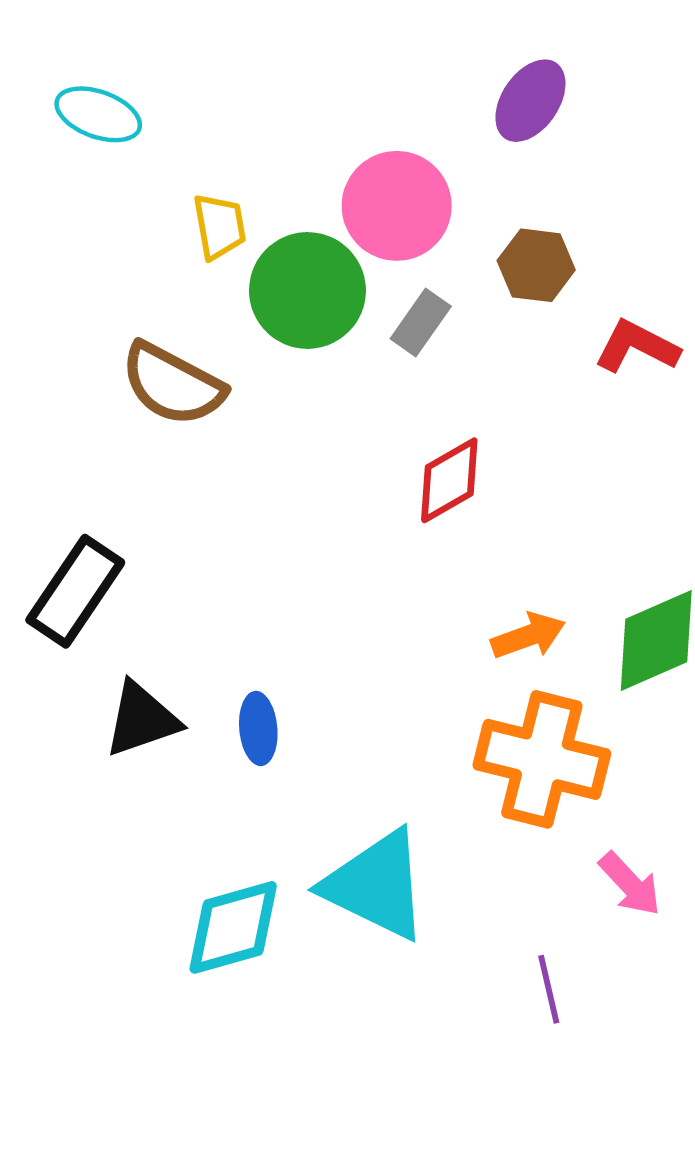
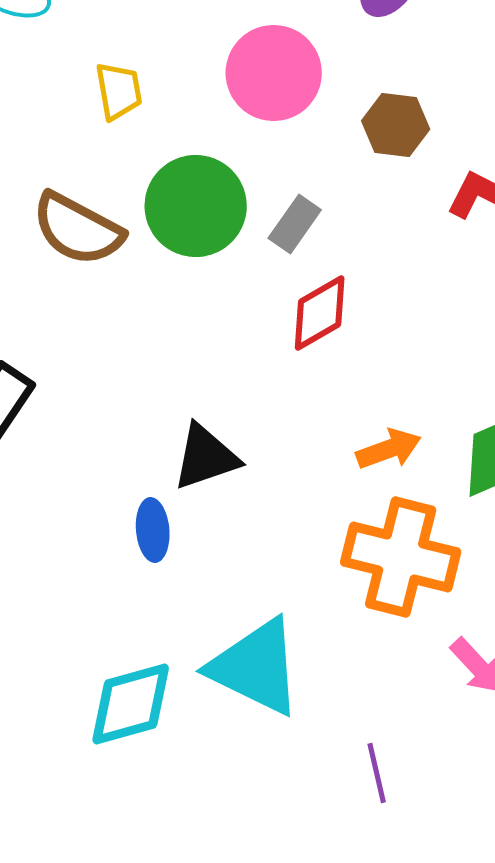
green circle: (307, 290) -> (196, 206), moved
gray rectangle: (421, 322) -> (295, 224), moved
black triangle: (142, 719) -> (206, 457), moved
purple line: (549, 989) -> (377, 773), moved

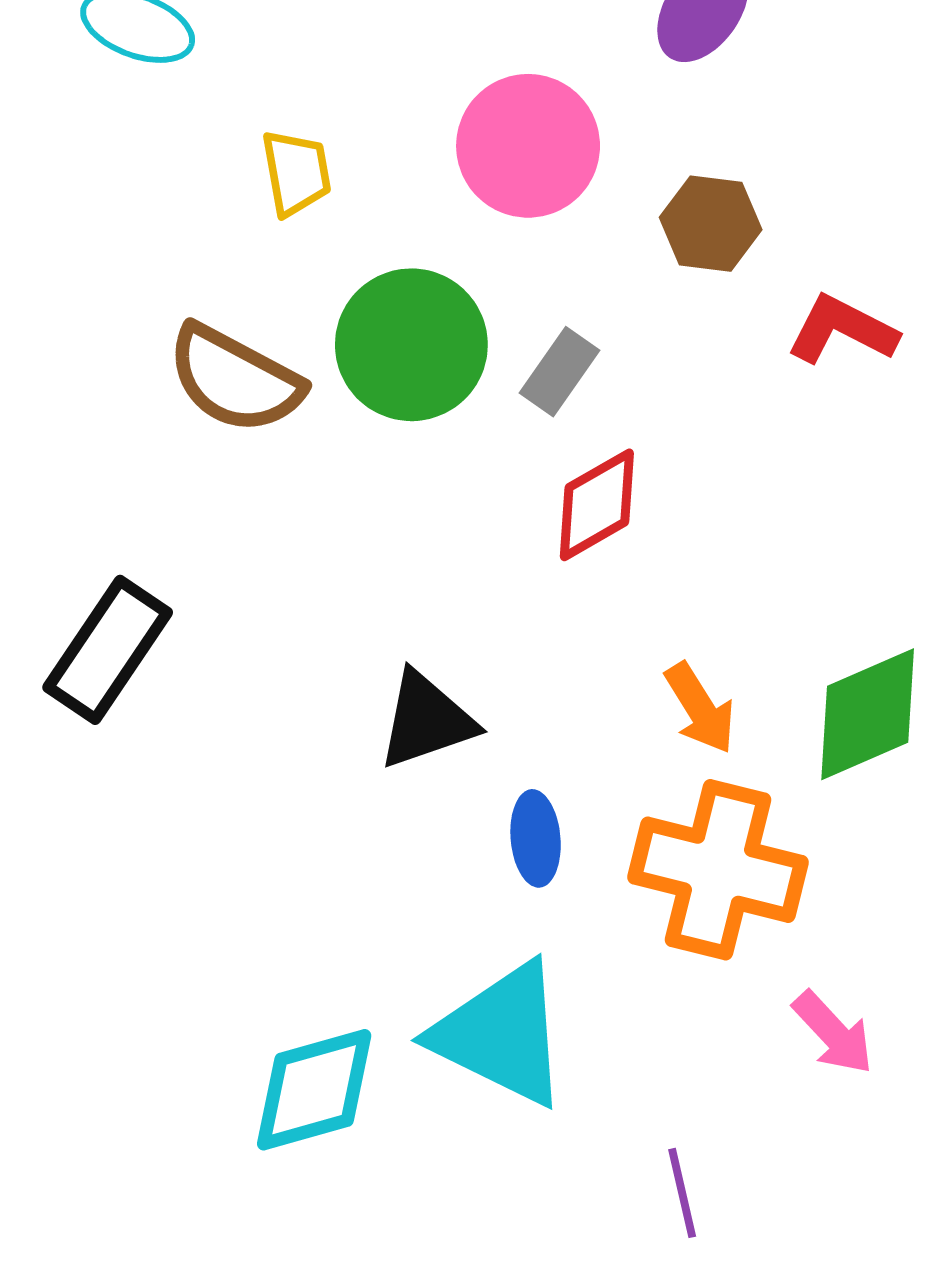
orange arrow: (389, 449) -> (700, 708), turned 78
blue ellipse: (153, 530) -> (536, 838), moved

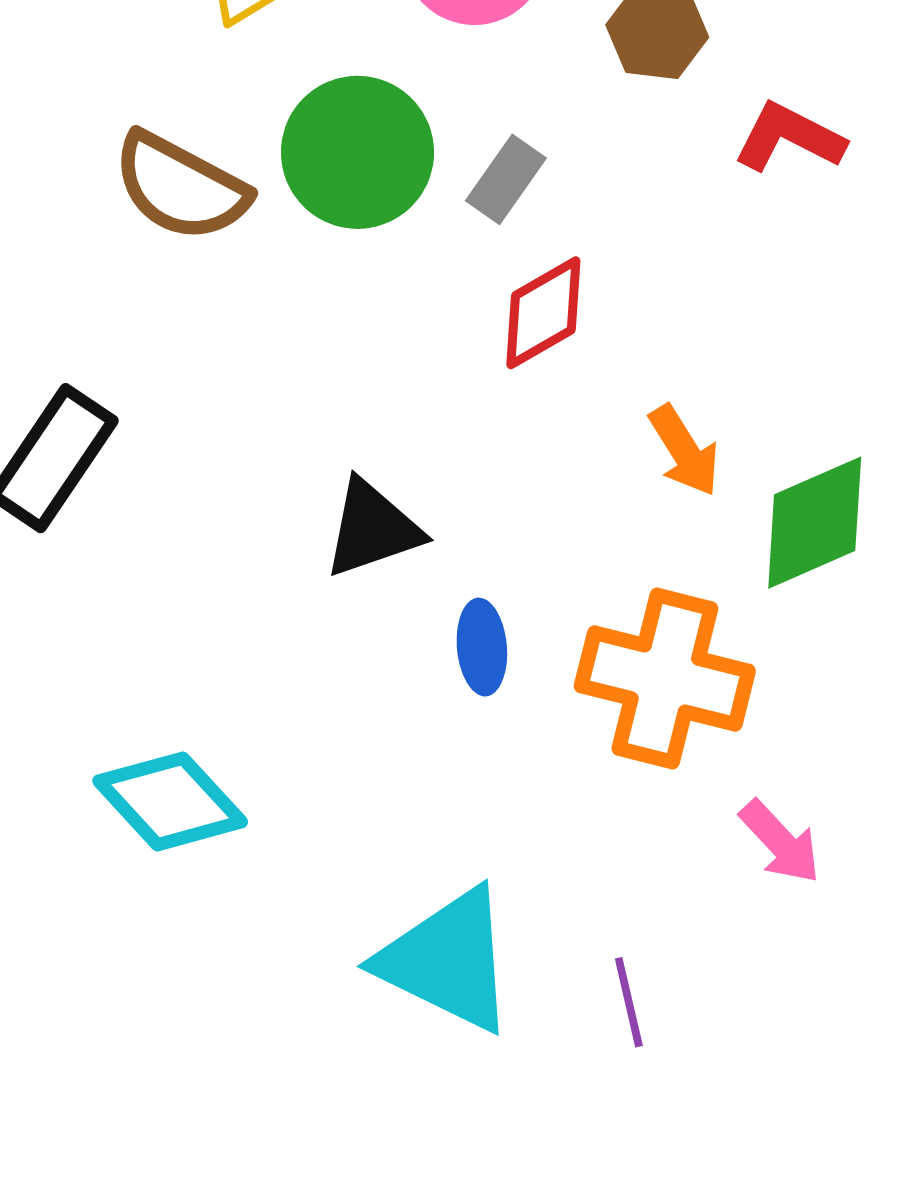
orange arrow: (700, 708) -> (684, 451), moved
cyan triangle: (501, 1034) -> (447, 960), moved
cyan diamond: (314, 1090) -> (170, 801), moved, turned 63

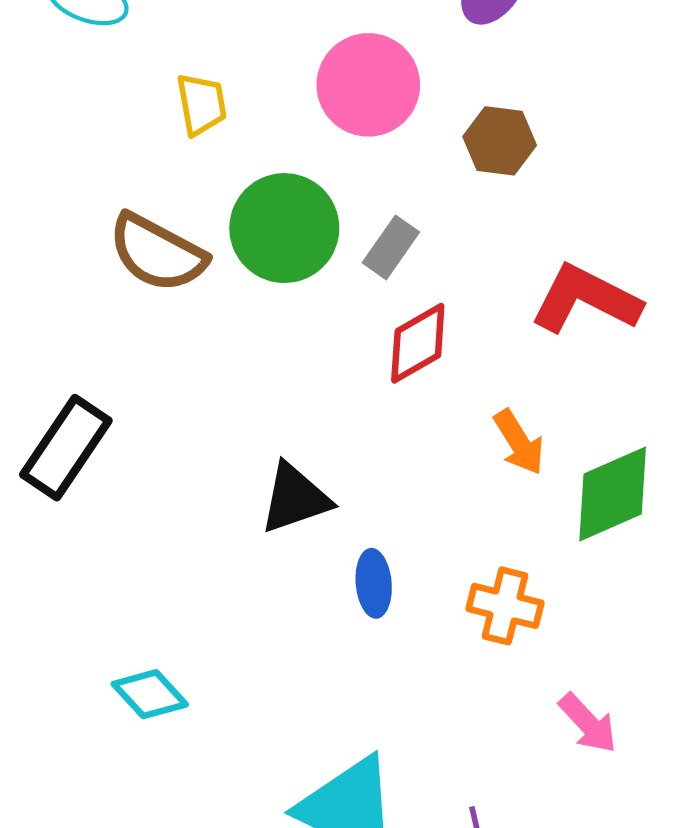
red L-shape: (789, 137) -> (586, 299), moved, size x1.4
orange cross: (665, 679) -> (505, 606), size x0.6
cyan diamond: (170, 801) -> (150, 694), size x0.7

